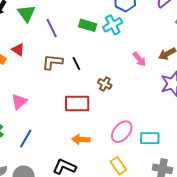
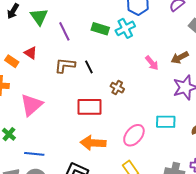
pink triangle: (19, 102) -> (31, 105), size x1.4
blue line: (26, 138) -> (34, 154), moved, turned 66
cyan rectangle: (150, 138) -> (166, 122), moved
orange arrow: (81, 139) -> (93, 143), size x1.4

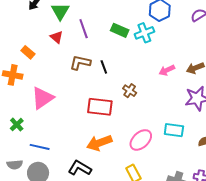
red triangle: (31, 53) -> (57, 37), moved
pink arrow: (152, 63) -> (167, 70), turned 98
orange arrow: (93, 143) -> (99, 143), turned -30

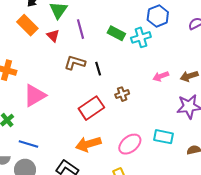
orange rectangle: (28, 52) -> (27, 25), moved, size x1.5
brown cross: (130, 91) -> (122, 94), turned 32
red rectangle: (100, 107) -> (91, 108), turned -45

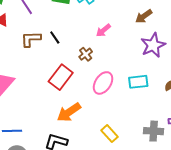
pink arrow: (161, 76) -> (103, 30), moved
pink ellipse: (130, 144) -> (103, 83), moved

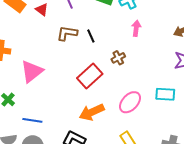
pink arrow: (103, 30) -> (136, 28), moved, turned 126
pink ellipse: (103, 83) -> (130, 102), moved

